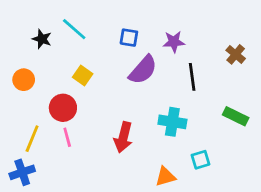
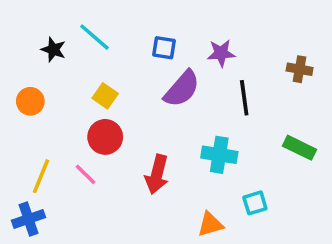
brown cross: (236, 54) -> (300, 69), turned -30
red circle: (63, 108) -> (105, 137), moved
pink line: (67, 137) -> (86, 174), turned -30

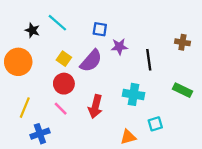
purple star: (221, 53) -> (119, 47), moved
purple semicircle: (182, 89) -> (91, 61), moved
orange circle: (30, 101) -> (18, 62), size x1.6
pink line: (86, 174) -> (61, 109), moved
blue cross: (28, 219) -> (40, 134), moved

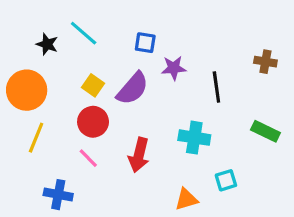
yellow line: (25, 108) -> (36, 138), moved
blue cross: (40, 134) -> (58, 195), turned 30

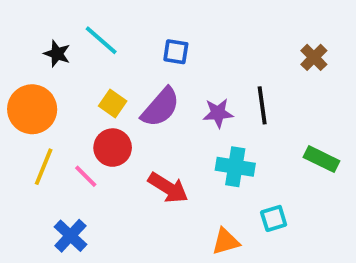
brown cross: (265, 62) -> (314, 57), moved, turned 35
purple star: (174, 68) -> (218, 113), moved
red arrow: (139, 155) -> (168, 188), turned -72
pink line: (88, 158) -> (86, 176), moved
blue cross: (58, 195) -> (70, 236), turned 32

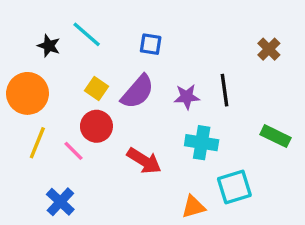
cyan square: (274, 218) -> (234, 187), size x1.5

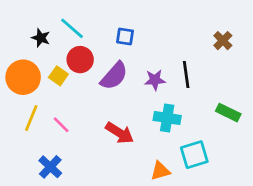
yellow square: (96, 88) -> (58, 76), moved
red circle: (96, 126) -> (80, 60), moved

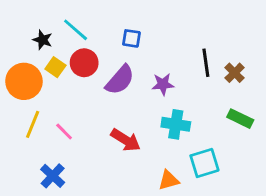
brown cross: (223, 41) -> (235, 73), moved
black line: (186, 74) -> (206, 63), moved
yellow square: (58, 76) -> (55, 67), moved

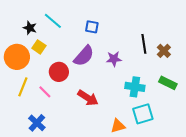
red circle: (84, 63) -> (59, 72), moved
cyan cross: (176, 124) -> (135, 87), moved

